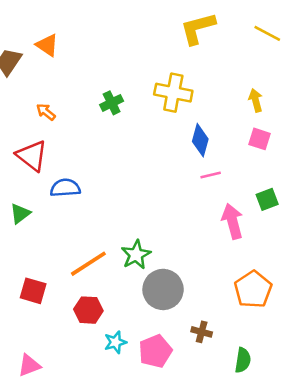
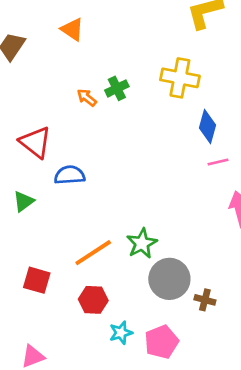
orange triangle: (47, 45) -> (72, 29), moved
orange arrow: (46, 112) -> (87, 98), moved
brown cross: (202, 332) -> (205, 300), moved

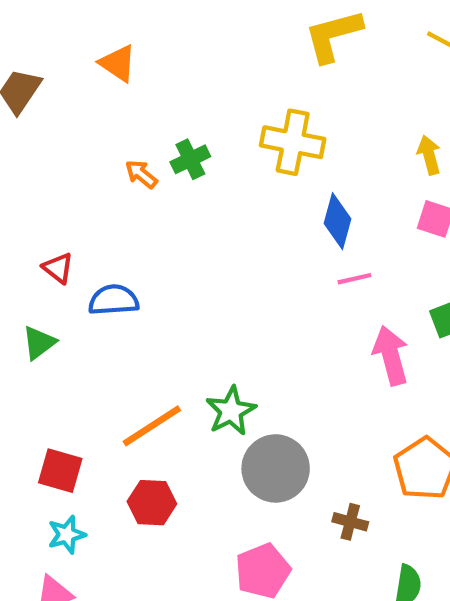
red triangle: (35, 142) -> (58, 268), moved, size x0.6
brown cross: (205, 300) -> (350, 522), moved
cyan star: (121, 333) -> (67, 535), moved

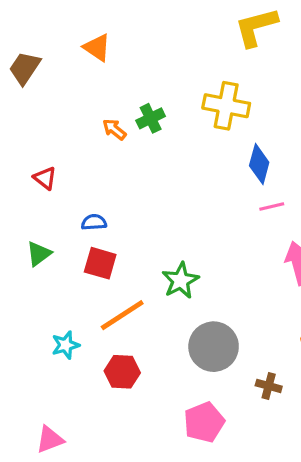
red triangle: (58, 268) -> (45, 178), moved
blue semicircle: (114, 300) -> (94, 222), size x0.7
green star: (231, 411) -> (180, 280), moved
red square: (60, 471) -> (100, 263), moved
cyan star: (67, 535) -> (66, 345), moved

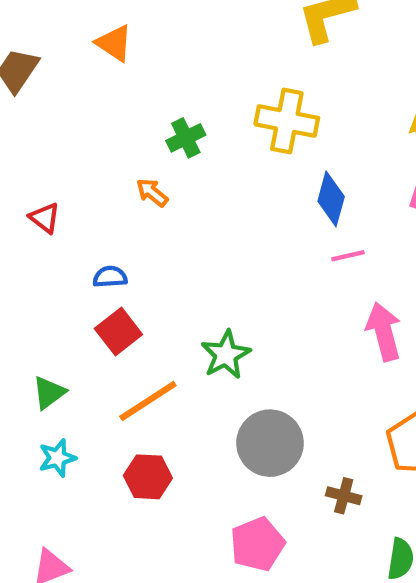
orange arrow: (114, 129) -> (152, 193), moved
green triangle: (39, 254) -> (49, 393), moved
red square: (100, 263) -> (118, 332), turned 36
cyan star: (66, 345) -> (57, 458), moved

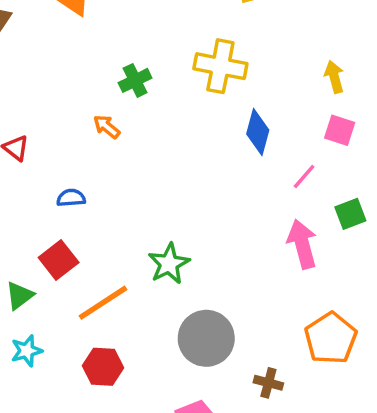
pink line: (348, 256) -> (304, 176), moved, turned -36
red square: (118, 332) -> (59, 260), moved

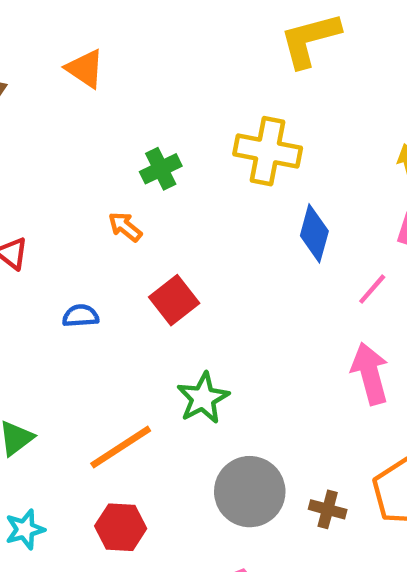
red square: (59, 260) -> (174, 300), moved
cyan star: (27, 351) -> (25, 529), moved
brown cross: (268, 383) -> (328, 509), moved

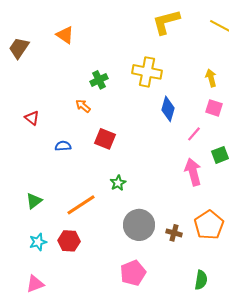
red square: (174, 300) -> (105, 139), turned -30
green star: (203, 398) -> (118, 183), size x0.7
red hexagon: (121, 527) -> (69, 241), moved

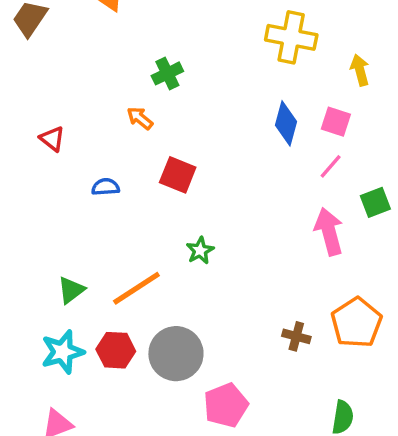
yellow cross: (147, 72) -> (291, 37), moved
pink square: (214, 108) -> (336, 122), moved
green triangle: (34, 201) -> (71, 290), moved
gray circle: (139, 225) -> (176, 354), moved
cyan star: (38, 242) -> (63, 352), size x1.4

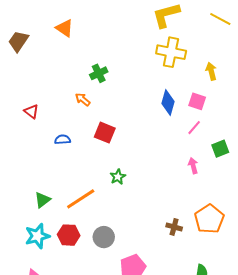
pink arrow: (329, 232) -> (193, 166), size x0.6
gray circle: (176, 354) -> (104, 237), size x0.7

